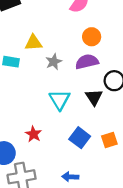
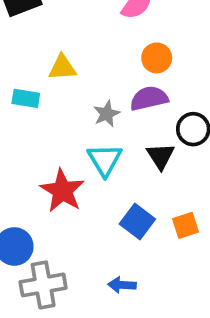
gray star: (54, 62) -> (107, 114), moved
red star: (33, 134) -> (62, 191), moved, size x1.6

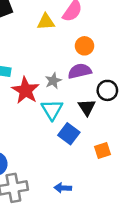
yellow triangle: (62, 68) -> (46, 22), moved
red star: (62, 191) -> (26, 90), moved
blue square: (137, 221) -> (69, 134), moved

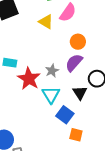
yellow triangle: (46, 22) -> (46, 22), turned 35
purple semicircle: (80, 71) -> (74, 63), turned -36
orange square: (103, 151) -> (76, 135), moved, turned 32

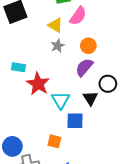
gray star: (52, 71) -> (58, 46), moved
blue square: (65, 115) -> (75, 121), turned -36
orange square: (76, 135) -> (54, 141), moved

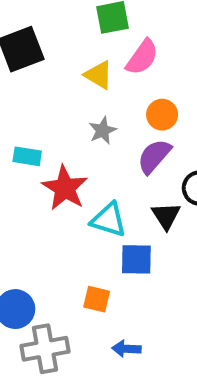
gray star: (58, 46) -> (103, 131), moved
cyan triangle: (61, 100) -> (109, 220), turned -42

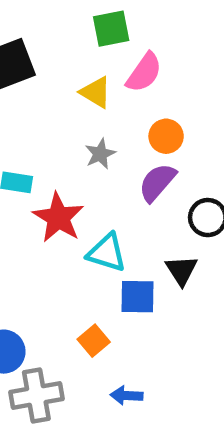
black triangle: (166, 216) -> (181, 270), moved
orange square: (97, 299) -> (94, 341), turned 36

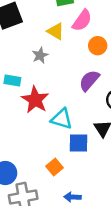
orange circle: (166, 136) -> (98, 46), moved
gray star: (100, 154) -> (40, 55), moved

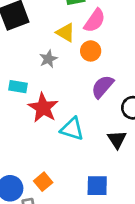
orange circle: (98, 46) -> (91, 51), moved
blue square: (78, 143) -> (97, 186), moved
orange square: (54, 167) -> (43, 182), moved

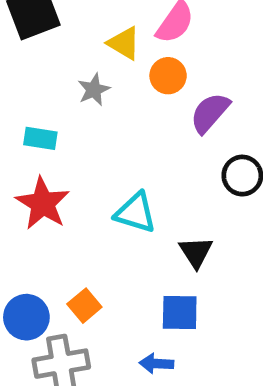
purple semicircle: (103, 87) -> (210, 113), moved
red star: (43, 108) -> (43, 203), moved
black triangle: (117, 139) -> (196, 252), moved

